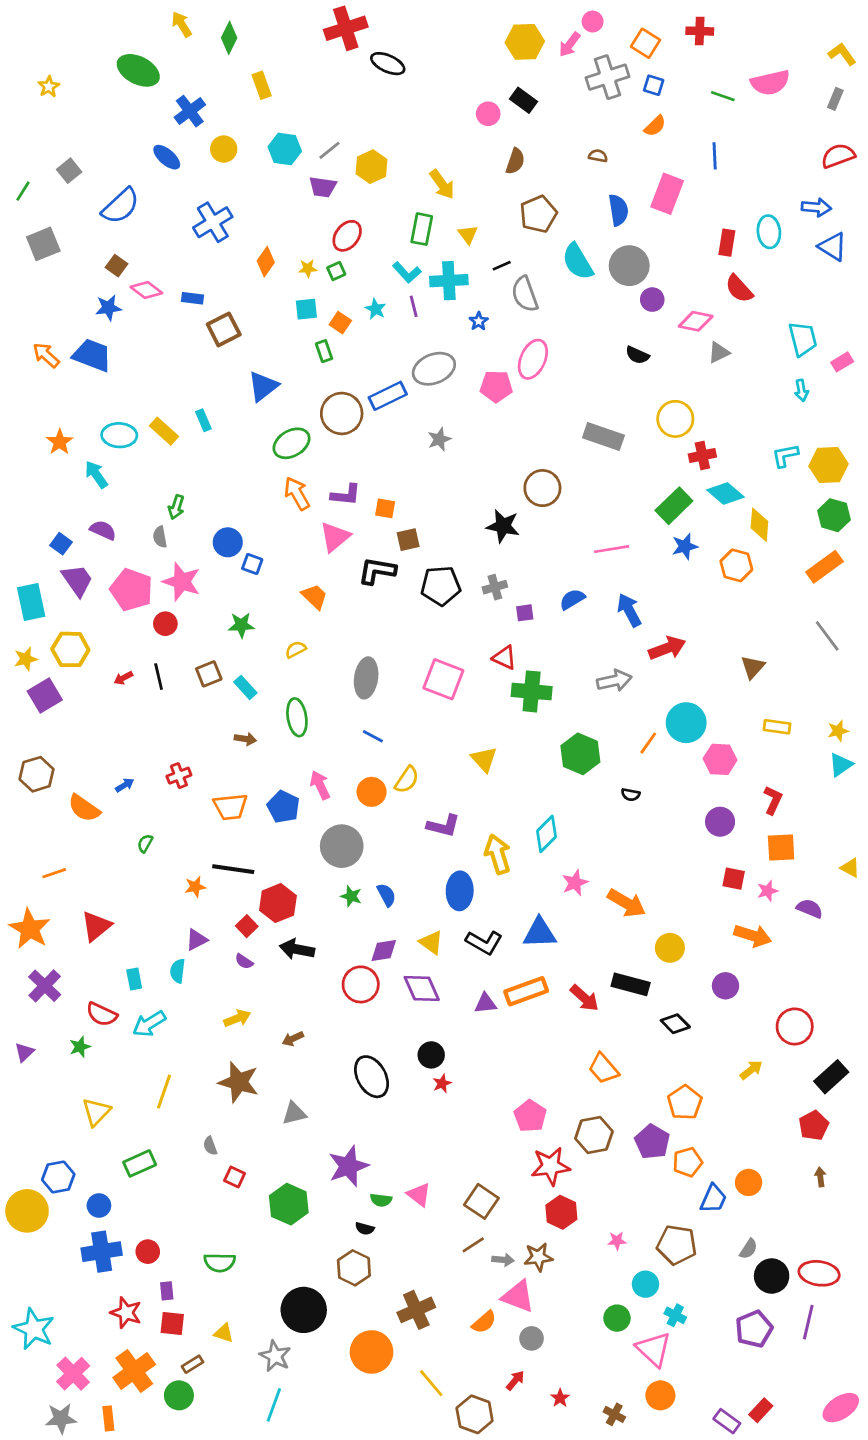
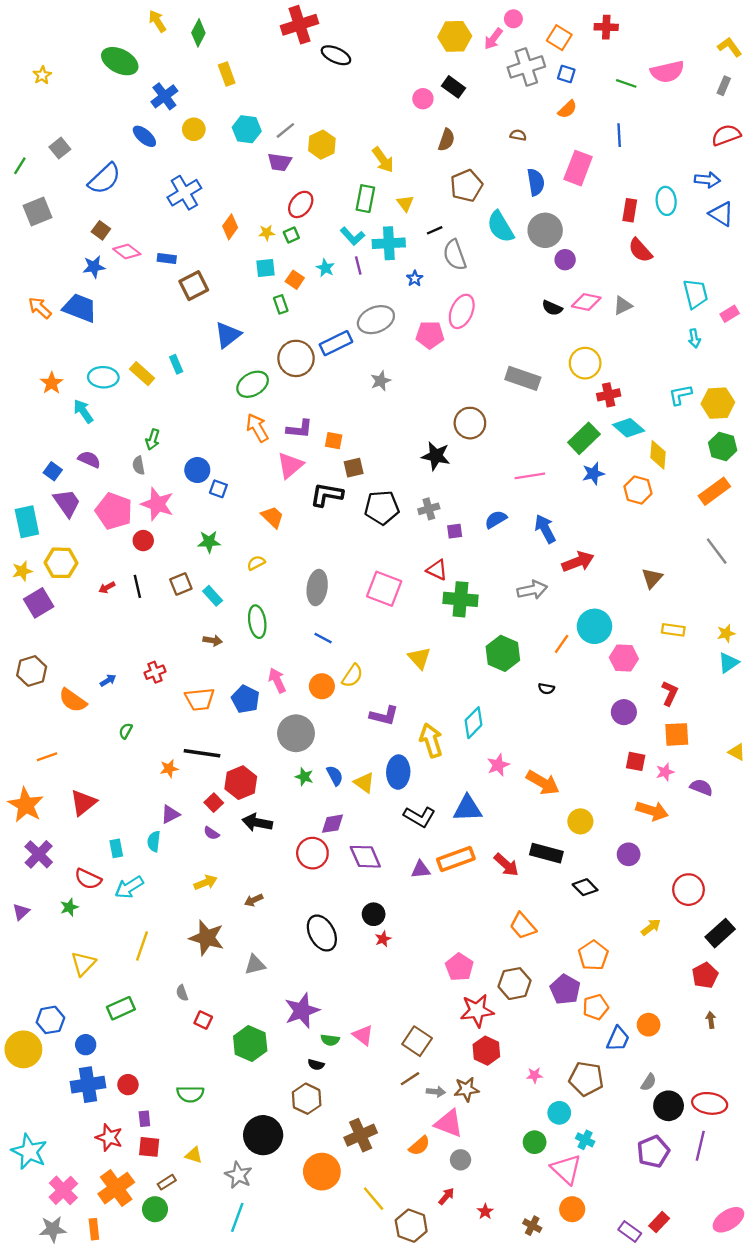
pink diamond: (696, 321) -> (586, 302), moved
yellow triangle: (431, 942) -> (364, 783), moved

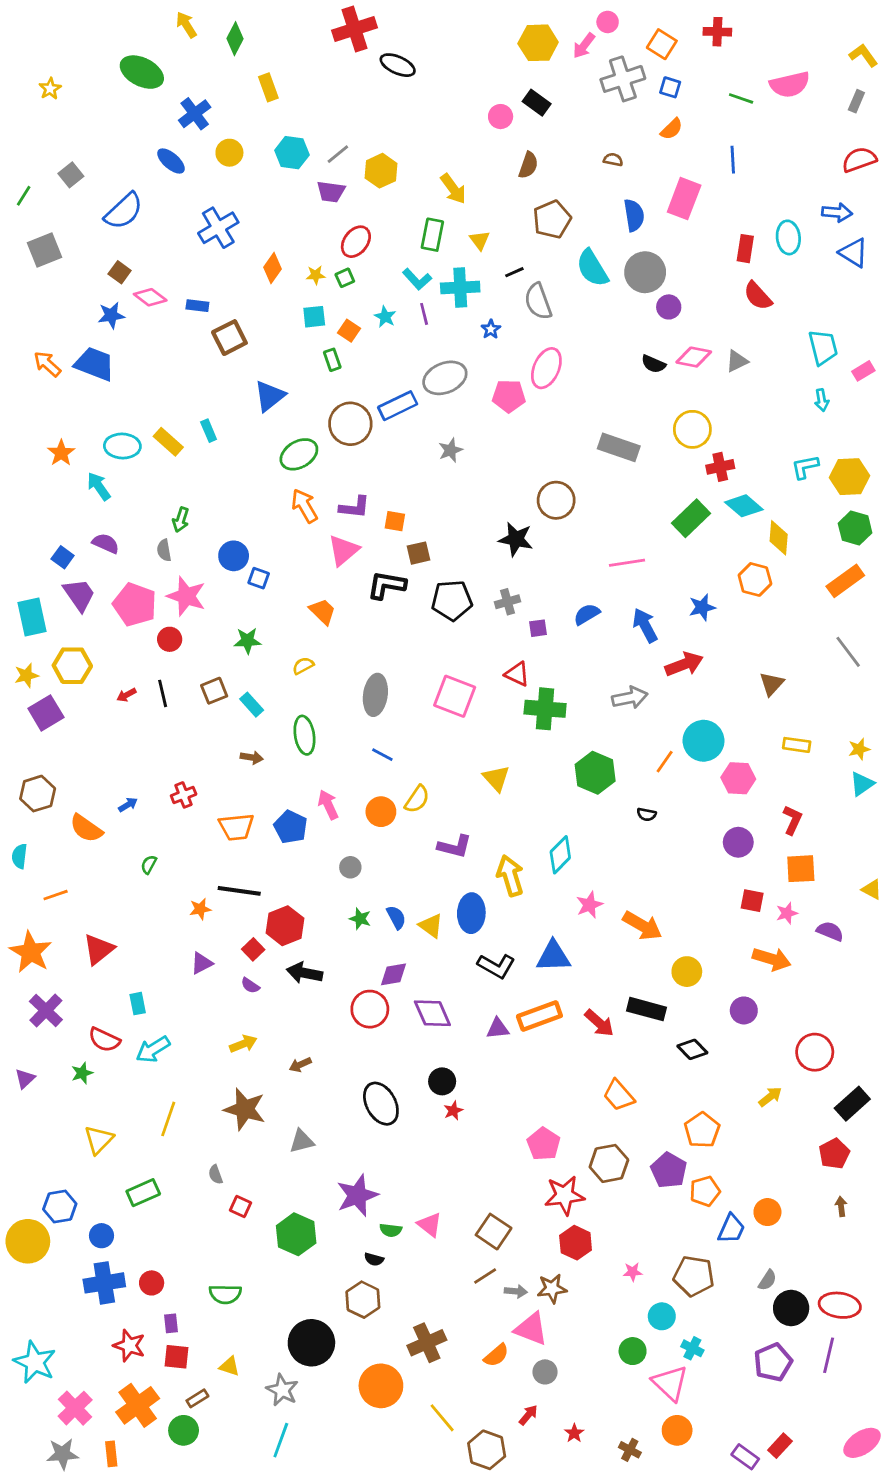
blue star: (593, 474) -> (702, 607), moved
gray circle: (296, 733) -> (350, 867), size x0.5
cyan semicircle: (154, 841) -> (19, 856), moved

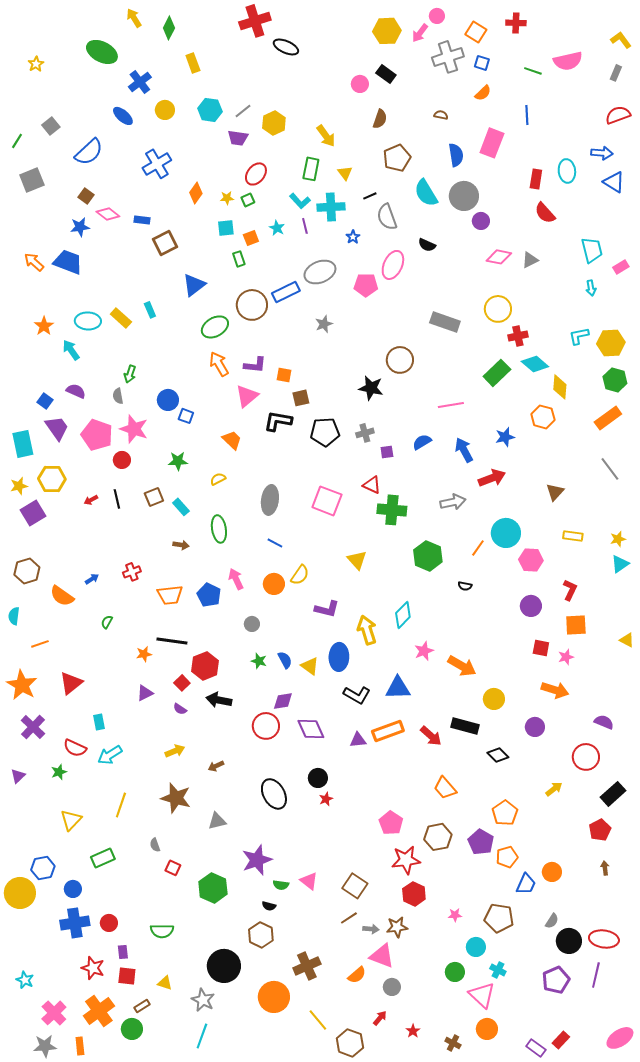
orange square: (349, 331) -> (251, 238), turned 35
black semicircle: (653, 364) -> (427, 245), moved
purple semicircle: (830, 931) -> (604, 722), moved
cyan star: (35, 1362) -> (25, 980), size x0.6

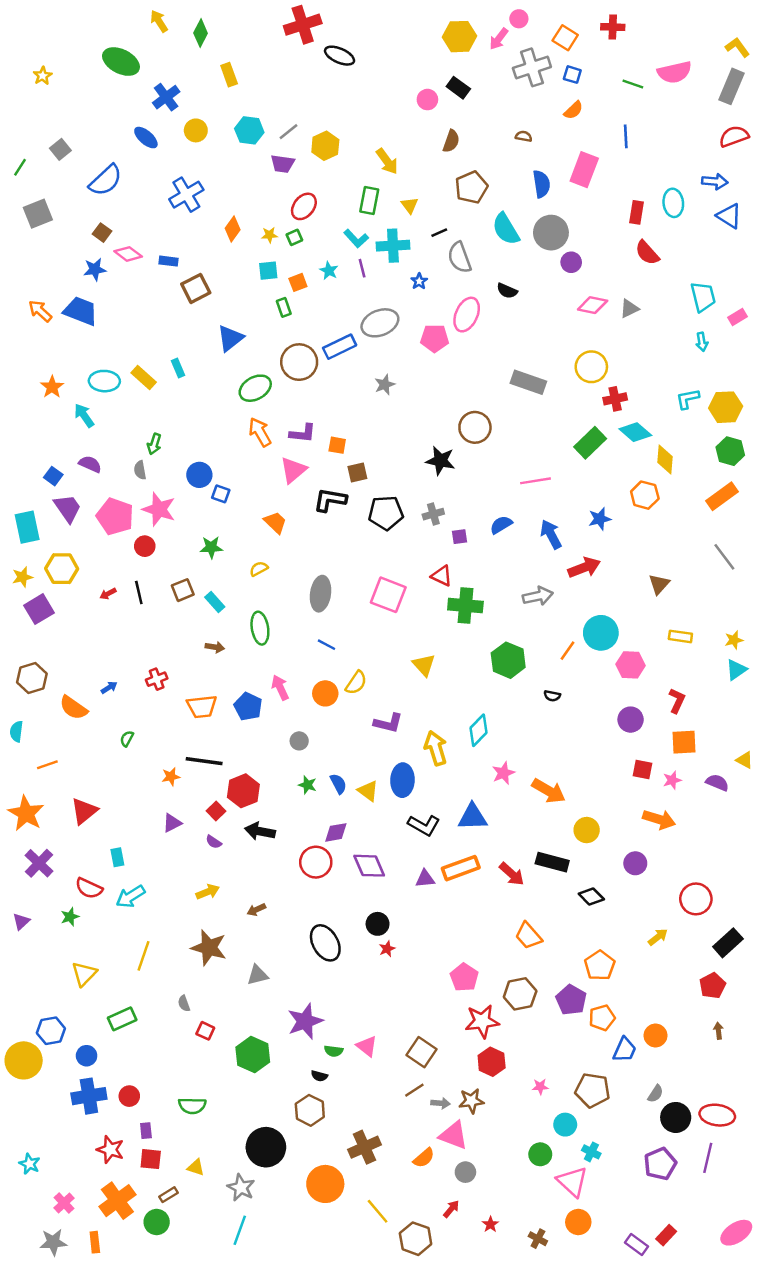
gray rectangle: (616, 73) -> (732, 86), size x1.8
purple semicircle: (604, 722) -> (717, 783), moved
pink cross: (54, 1013) -> (64, 1203), size x0.7

